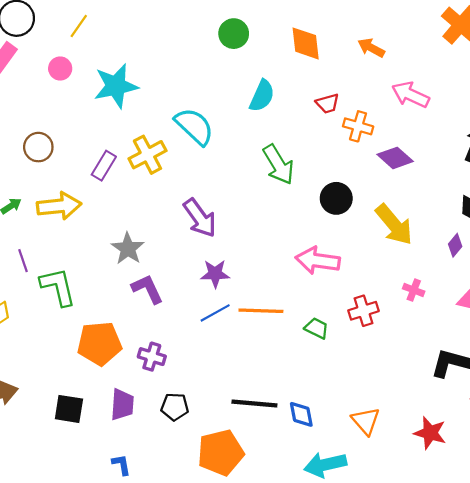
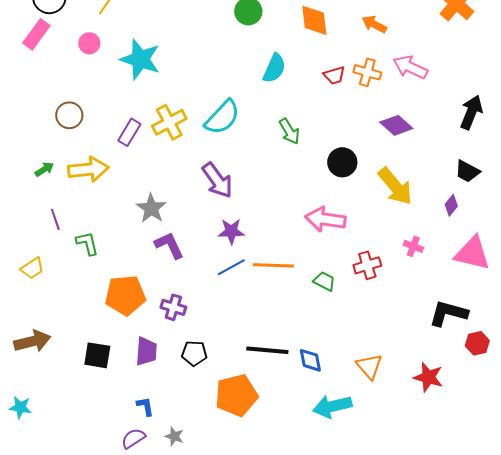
cyan star: (116, 86) -> (140, 59), turned 30
cyan semicircle: (194, 126) -> (222, 117), moved, turned 90
orange cross: (358, 126) -> (367, 72), moved
green arrow: (278, 165) -> (289, 131), size x0.7
green L-shape: (58, 287) -> (87, 243), size x0.7

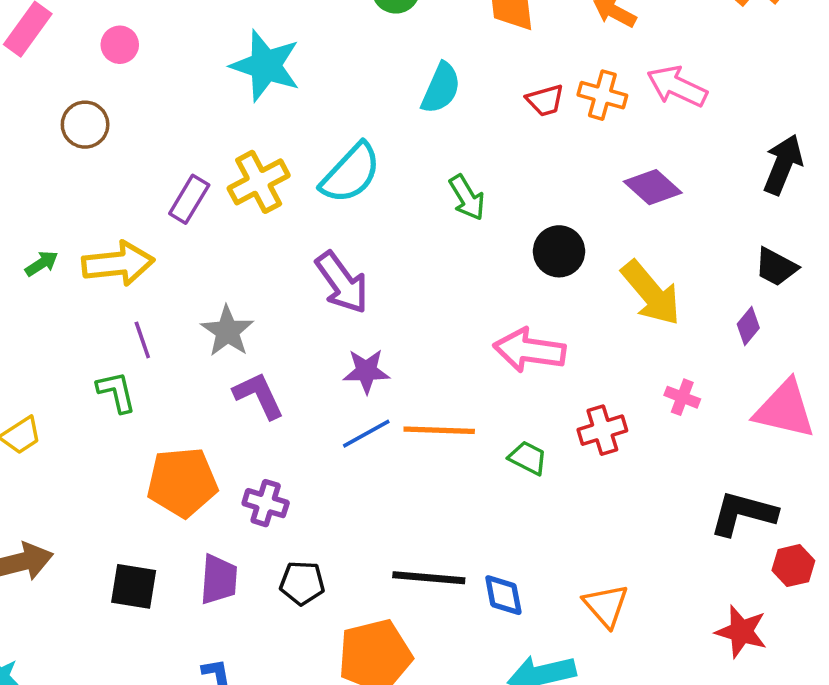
cyan star: (140, 59) -> (266, 66), moved
brown circle: (69, 115) -> (85, 125), moved
purple line: (55, 219) -> (142, 340), moved
red star: (428, 377) -> (741, 632), moved

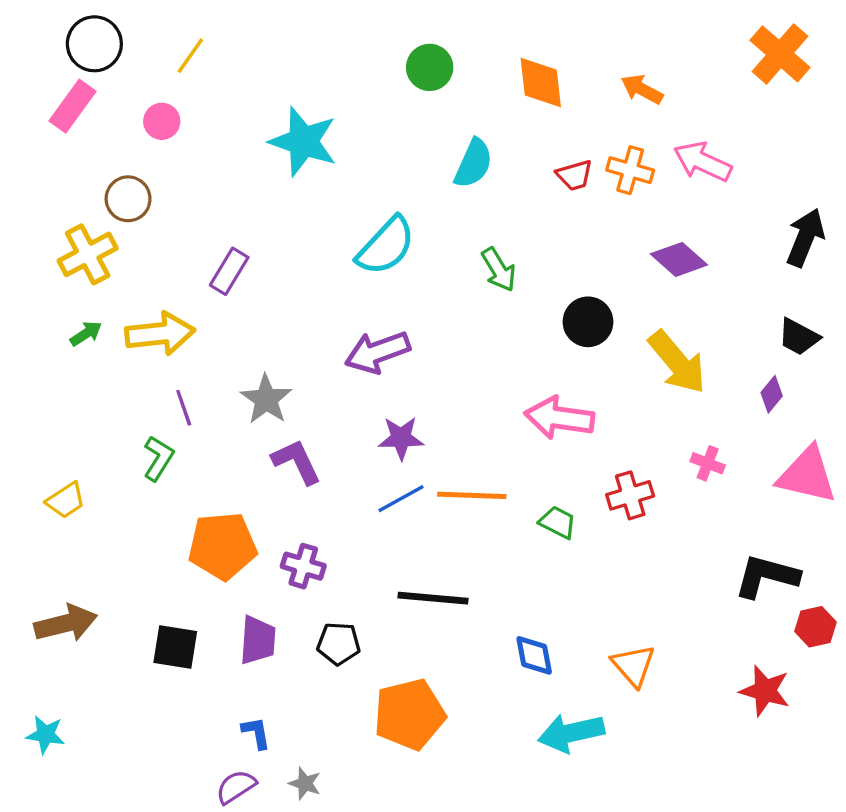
yellow cross: (259, 182) -> (88, 254), moved
purple arrow: (342, 283) -> (377, 352), turned 106
green L-shape: (116, 392) -> (158, 458), turned 45
black line: (429, 578) -> (433, 598), moved

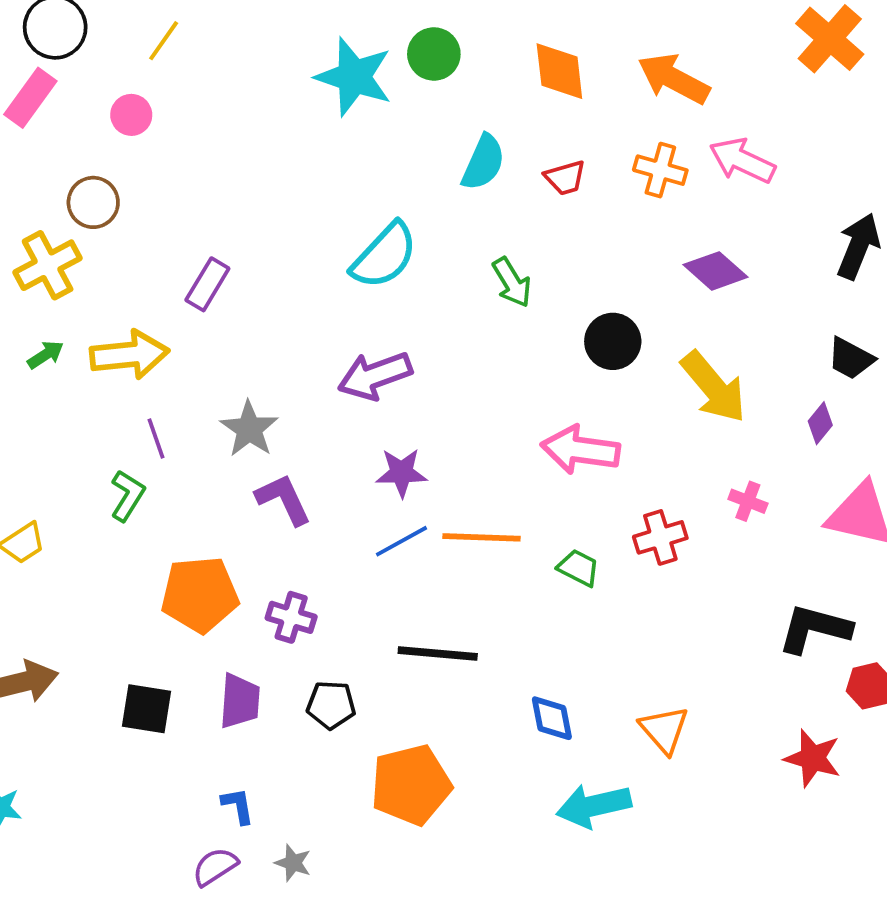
orange arrow: (642, 89) -> (674, 79), size x1.5
cyan star: (303, 142) -> (354, 77), moved
red trapezoid: (575, 175) -> (565, 178), moved

